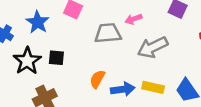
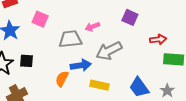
yellow rectangle: (153, 87) -> (99, 85), moved
blue arrow: (123, 89) -> (81, 65), moved

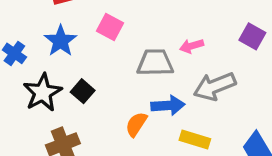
black square: (26, 61) -> (83, 91), turned 32

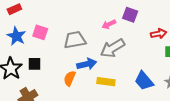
pink square: (110, 27) -> (40, 32), moved
pink arrow: (192, 46) -> (109, 24), moved
black square: (83, 91) -> (34, 64), turned -32

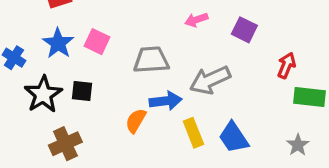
pink arrow: (109, 24) -> (196, 20), moved
red arrow: (159, 34) -> (287, 65), turned -63
blue trapezoid: (144, 81) -> (234, 138), moved
yellow rectangle: (106, 82) -> (193, 133), turned 54

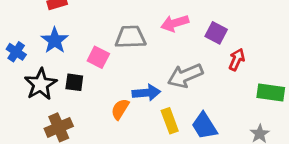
pink arrow: (196, 20) -> (175, 23), size x1.4
pink square: (97, 42) -> (98, 57), moved
gray trapezoid: (151, 60) -> (130, 37), moved
red arrow: (287, 65) -> (237, 59), moved

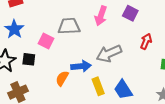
pink arrow: (175, 23) -> (101, 16), turned -54
purple square: (216, 33) -> (130, 13), moved

